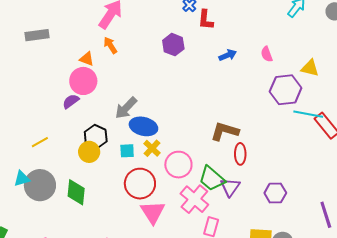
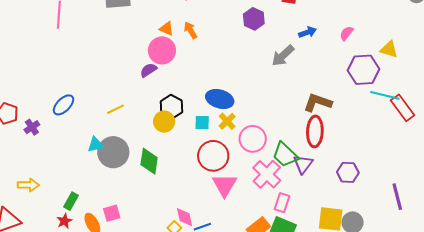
orange arrow: (110, 45) -> (190, 30), moved
pink semicircle: (267, 54) -> (346, 33), turned 56
gray arrow: (126, 108) -> (283, 56), moved
brown L-shape: (225, 131) -> (318, 103), moved
red ellipse: (240, 154) -> (315, 131), size x1.4

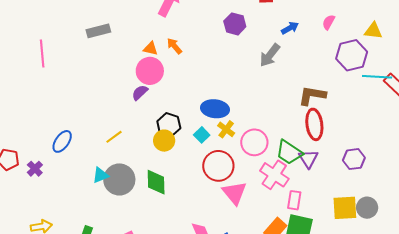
cyan square: (202, 123) -> (202, 135), turned -35

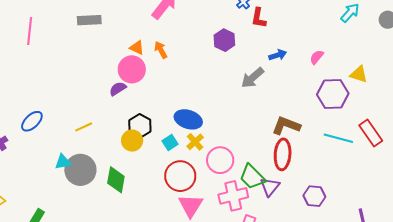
cyan line: (377, 77) -> (338, 138), moved
pink cross: (274, 175) -> (233, 196), turned 32

